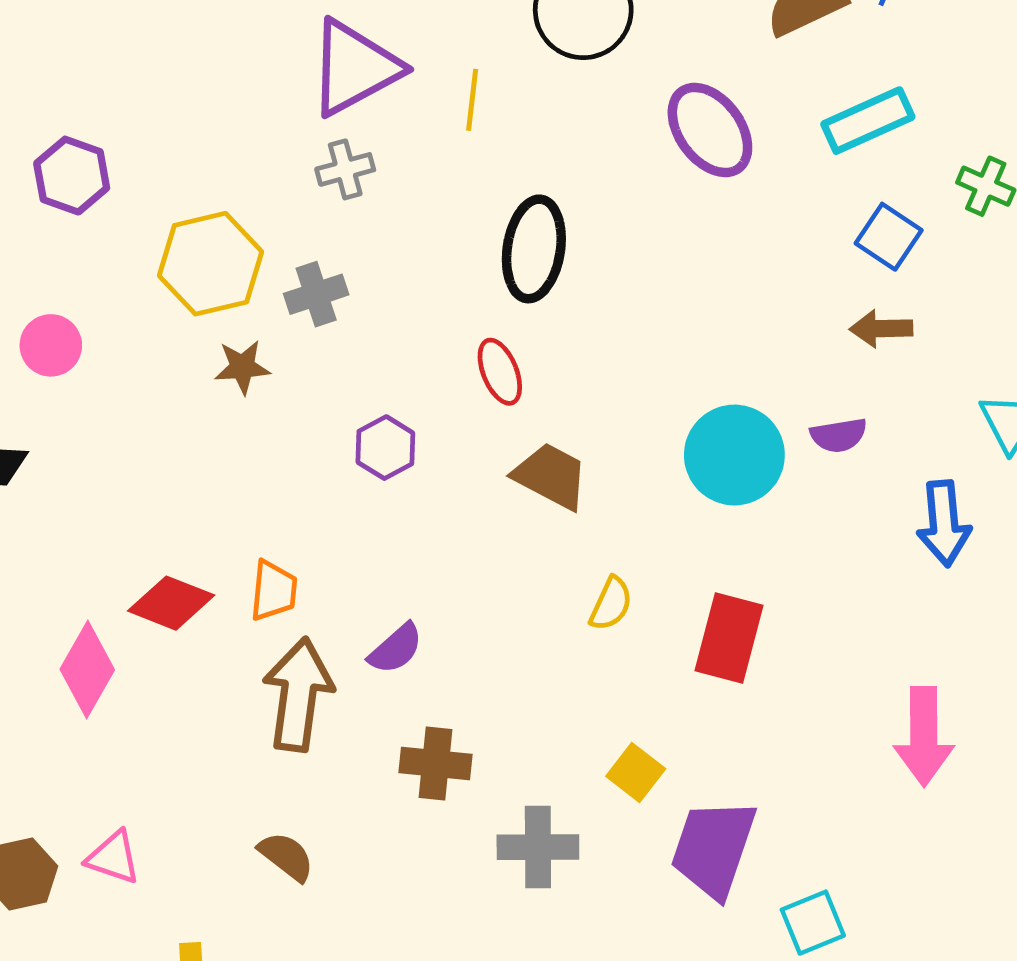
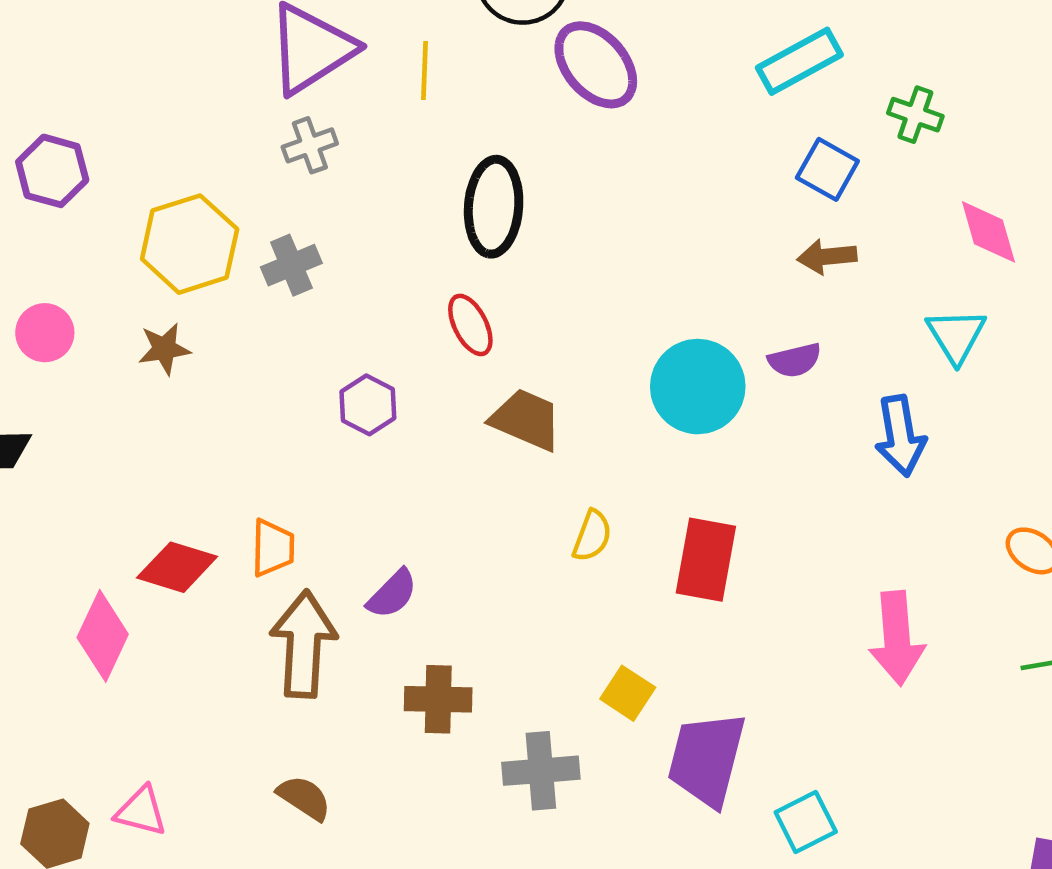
purple ellipse: (710, 130) -> (596, 65), moved
brown star: (242, 367) -> (164, 349), moved

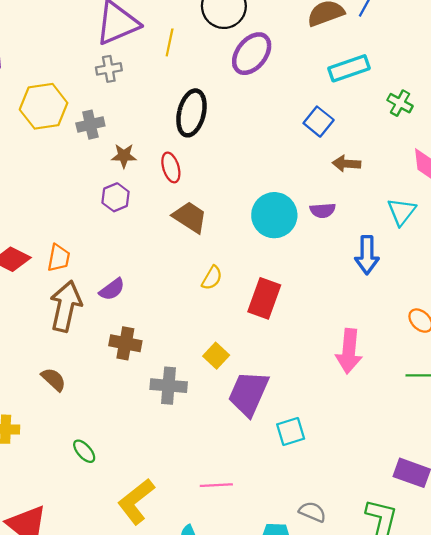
purple ellipse: (596, 65) -> (252, 54), turned 69
blue square: (827, 169) -> (319, 122), moved
brown star: (164, 349) -> (124, 156), moved

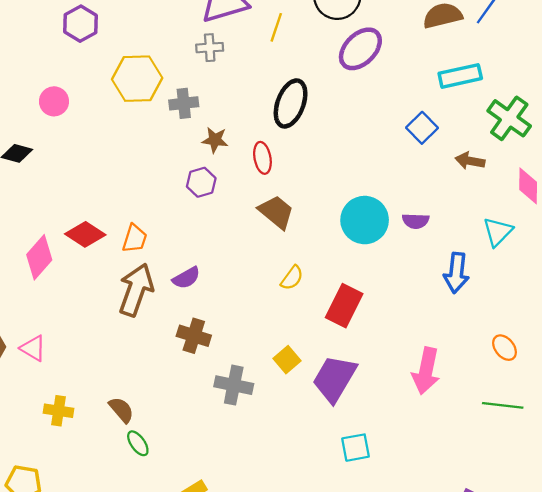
green cross: (400, 103) -> (509, 118), size x1.6
brown arrow: (346, 164) -> (470, 161), moved
brown semicircle: (54, 379) -> (121, 410), moved
purple trapezoid: (248, 393) -> (334, 379), moved

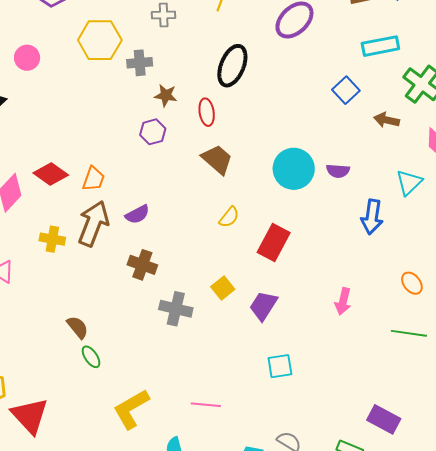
pink arrow: (426, 371) -> (343, 301), size x0.7
purple trapezoid: (334, 379) -> (263, 306), size x0.7
yellow cross: (59, 411) -> (52, 239), moved

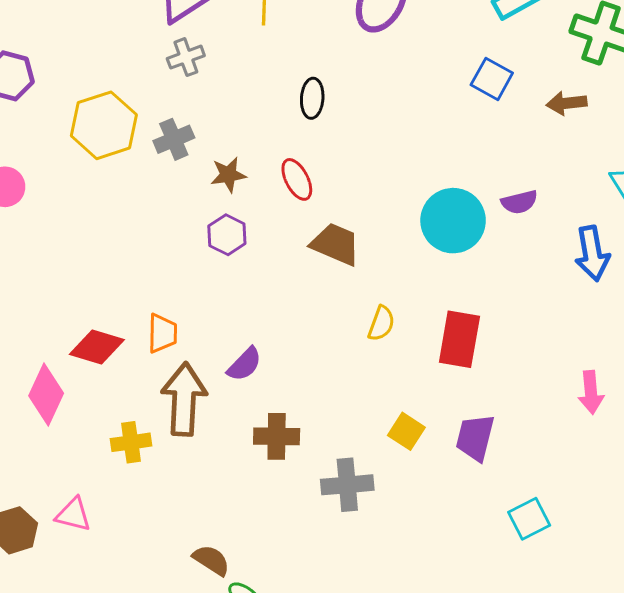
black ellipse: (232, 66) -> (312, 98), size x0.6

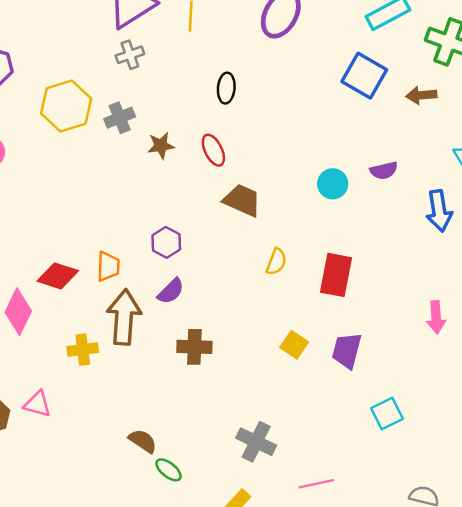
blue square: (492, 79) -> (364, 76), size x1.4
cyan circle: (453, 221) -> (333, 184), size x0.6
purple hexagon: (227, 235) -> (166, 242), moved
gray cross: (347, 485) -> (256, 442), moved, turned 30

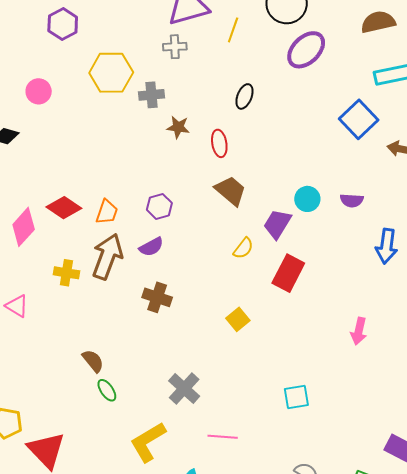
purple trapezoid: (347, 350) -> (277, 224), moved

